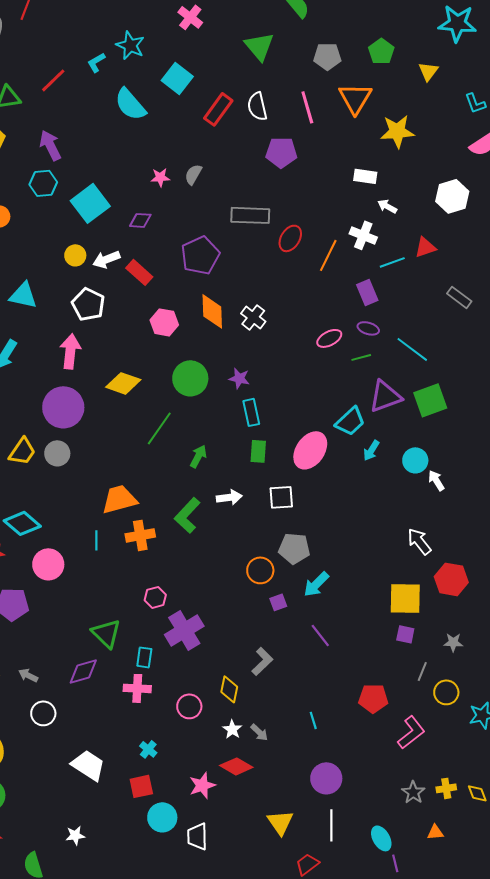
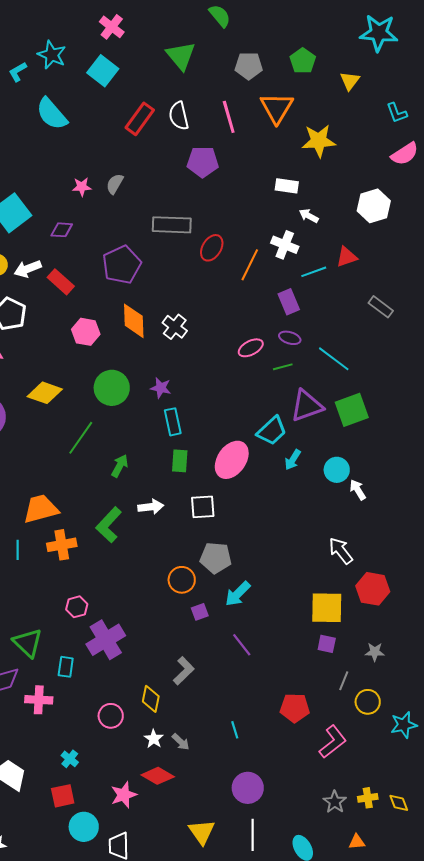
cyan square: (177, 78) -> (103, 71), moved
pink cross: (137, 688) -> (39, 700), moved

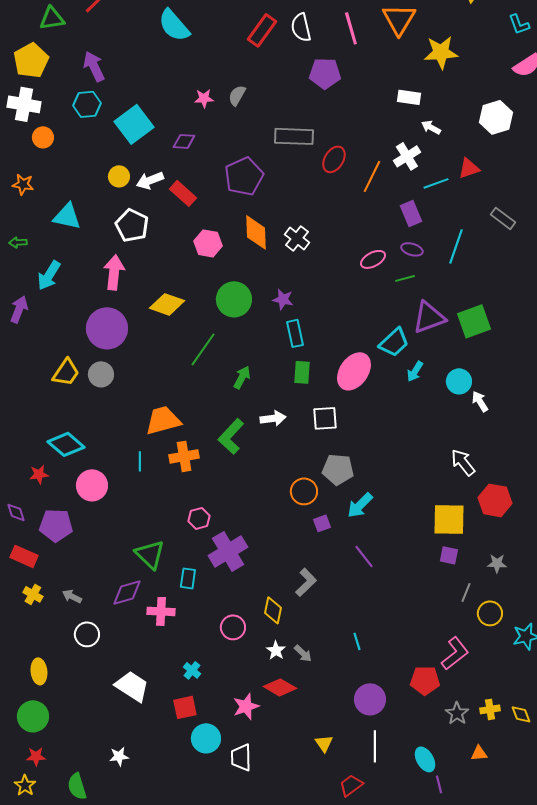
white cross: (285, 245) -> (407, 156), turned 36
cyan line: (334, 359) -> (456, 246), moved, turned 72
red pentagon: (295, 708) -> (425, 680), moved
yellow triangle: (202, 832) -> (324, 743), size x0.7

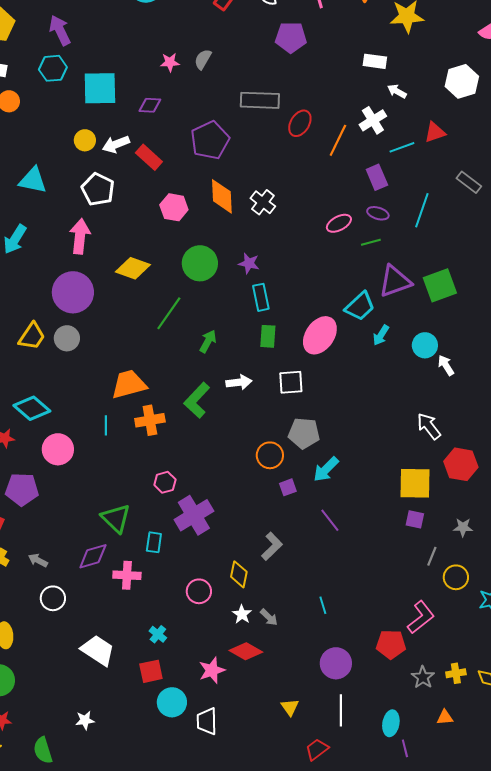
cyan square: (134, 124) -> (100, 88), turned 36
cyan ellipse: (425, 759) -> (391, 723), turned 40

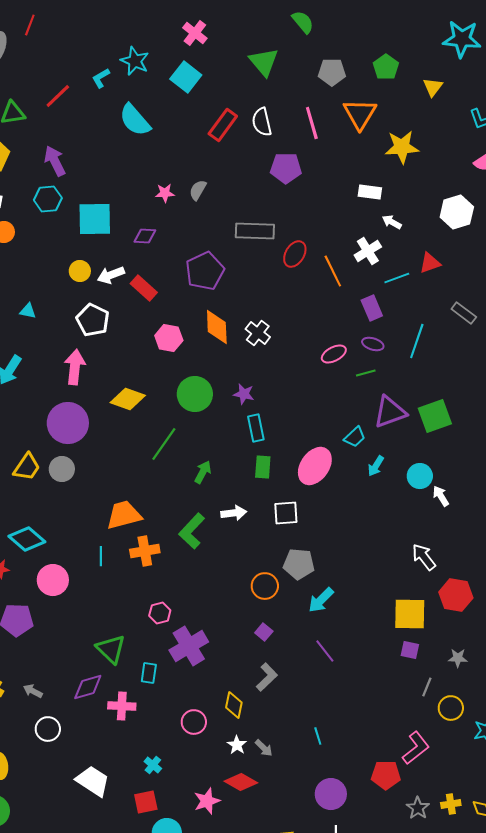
orange line: (338, 140) -> (333, 271), turned -52
cyan triangle: (33, 180) -> (28, 311), size x0.6
cyan trapezoid: (360, 306) -> (355, 437), size x0.7
purple square: (288, 487) -> (264, 632), moved, turned -30

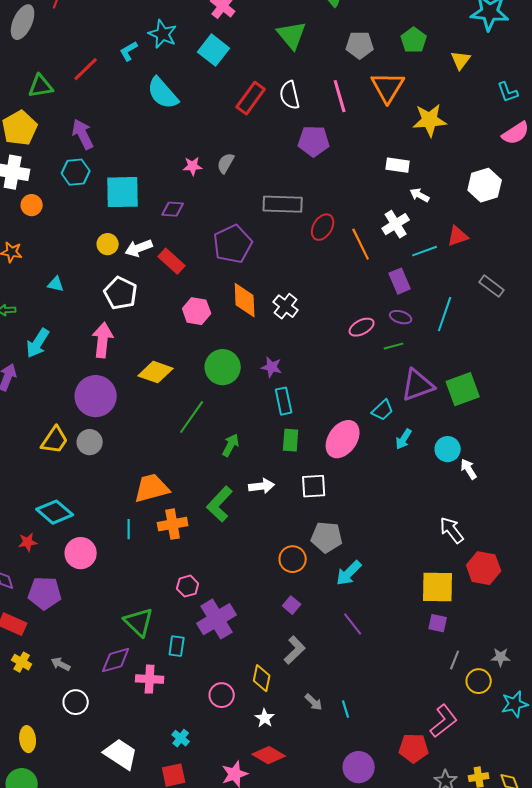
gray star: (458, 658) -> (501, 657), moved
gray arrow: (264, 748) -> (314, 702), moved

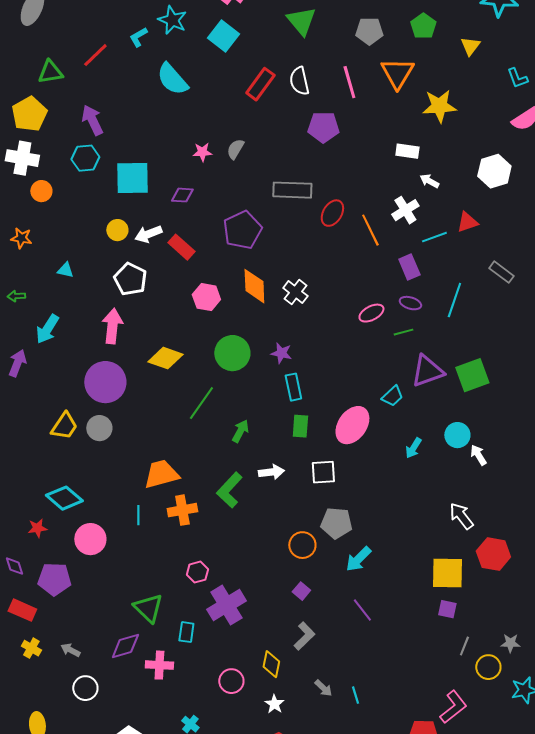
cyan arrow: (404, 439) -> (413, 448), moved

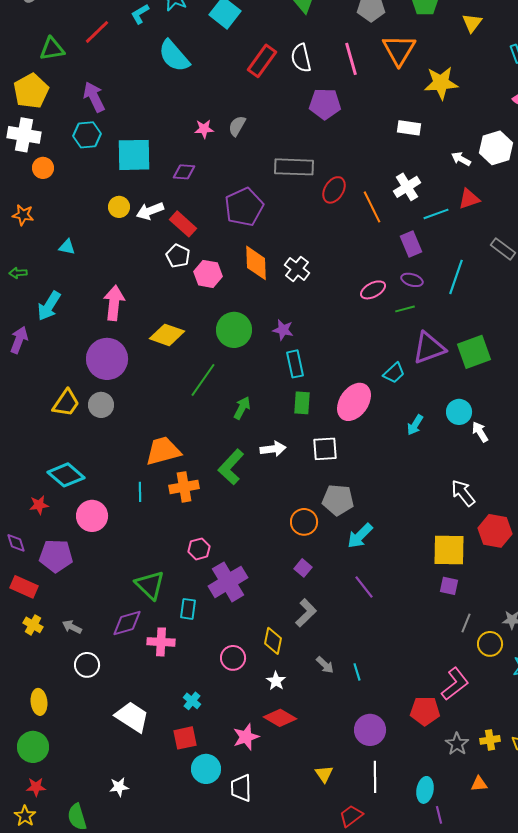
white arrow: (429, 181) -> (461, 159), moved
white pentagon: (130, 279) -> (178, 256), moved, size x0.7

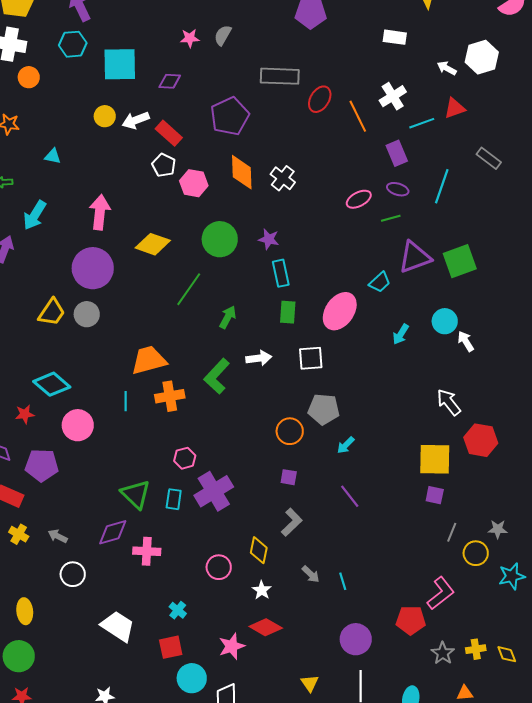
cyan arrow: (360, 536) -> (346, 445), size x0.7
purple square: (303, 568) -> (289, 477), turned -30
cyan rectangle: (188, 609) -> (174, 499), moved

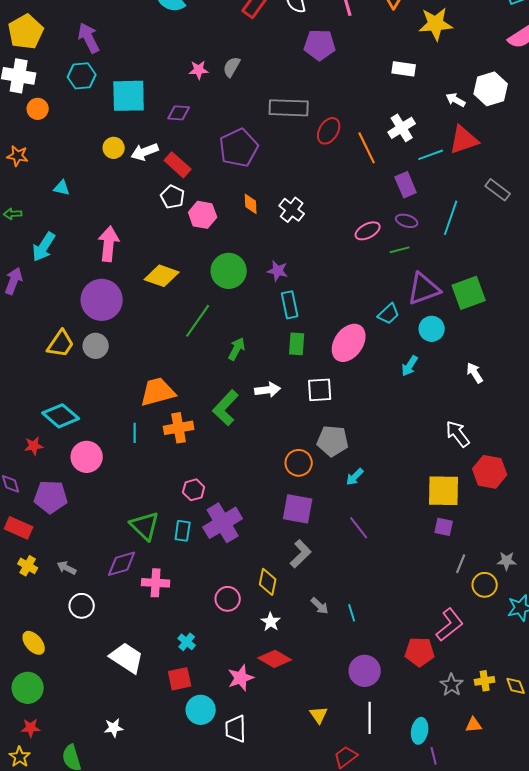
red triangle: (455, 108) -> (464, 140), size x1.4
orange diamond: (242, 172) -> (251, 204), size x0.6
cyan circle: (445, 321) -> (432, 329), moved
purple square: (289, 477) -> (298, 509), size x1.8
yellow ellipse: (25, 611) -> (34, 643), turned -35

